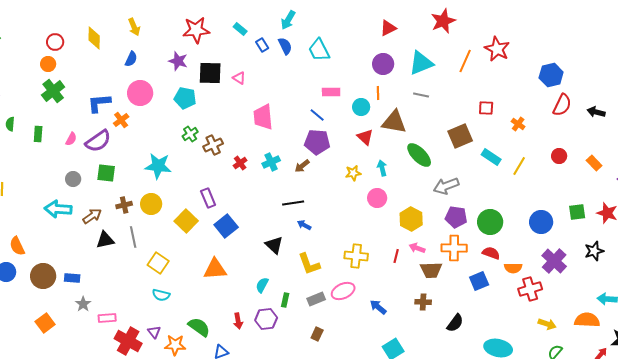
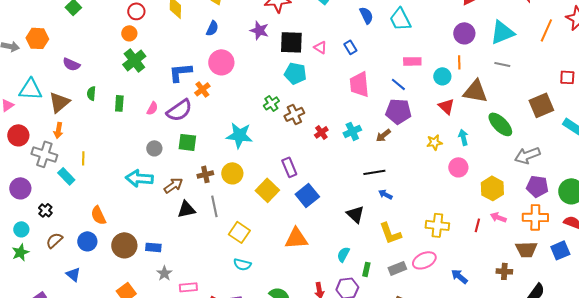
blue rectangle: (262, 45) -> (350, 47), moved
cyan pentagon: (185, 98) -> (295, 73), moved
pink trapezoid: (263, 117) -> (359, 84), moved
brown trapezoid: (431, 270) -> (526, 249), moved

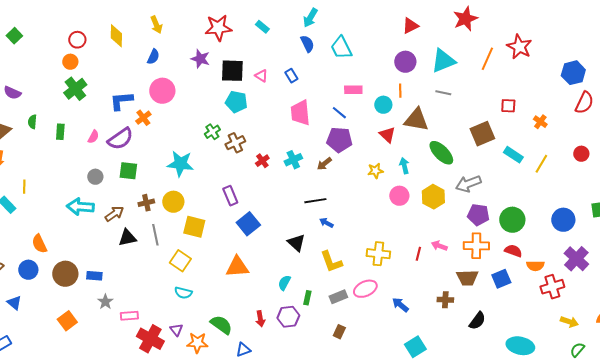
yellow hexagon: (492, 188) -> (433, 197), moved
yellow square: (267, 190) -> (194, 227), moved, turned -30

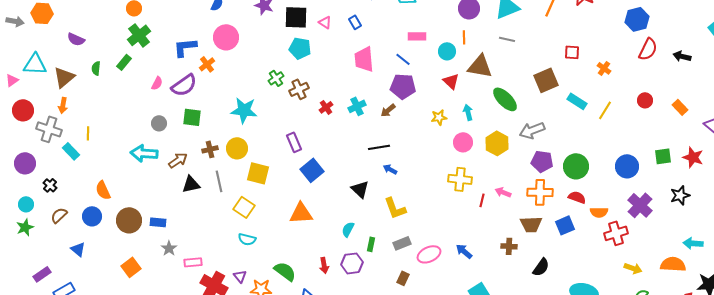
green rectangle: (60, 132) -> (124, 62), moved, turned 35
yellow cross: (378, 254) -> (460, 179), moved
pink ellipse: (365, 289) -> (429, 254), moved

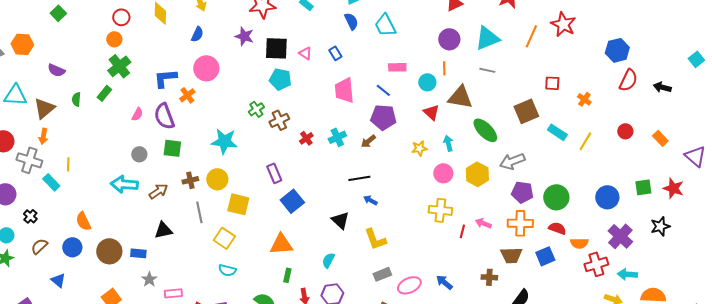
purple semicircle: (184, 85) -> (164, 116), turned 104
black triangle: (191, 184) -> (163, 230), moved
cyan arrow: (693, 243) -> (627, 274), moved
green rectangle: (371, 244) -> (287, 275), moved

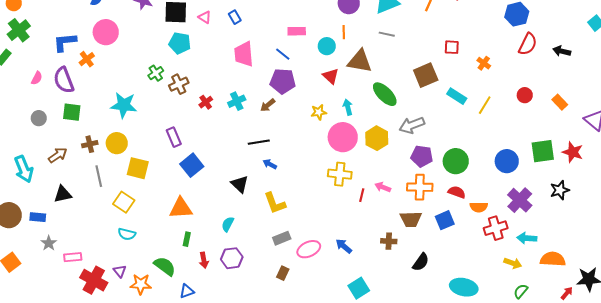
pink circle: (443, 173) -> (343, 137), size x1.5
cyan arrow: (124, 184) -> (24, 169), moved, turned -116
green square: (643, 187) -> (543, 151), size x1.4

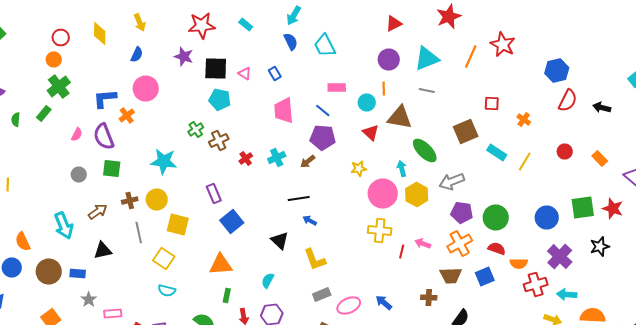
cyan arrow: (348, 107) -> (402, 168), moved
orange cross: (420, 187) -> (460, 244), turned -30

